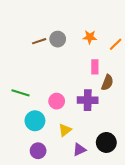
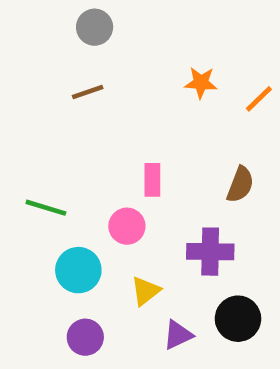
gray circle: (58, 39) -> (95, 27), moved
pink rectangle: (95, 67) -> (152, 180), moved
purple cross: (88, 100) -> (210, 252), moved

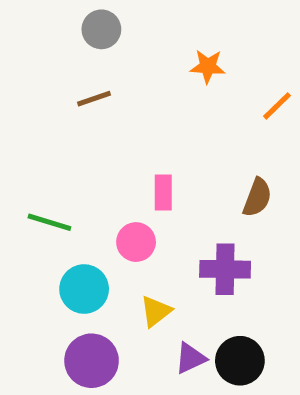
orange star: (201, 83) -> (208, 66), moved
black circle: (238, 319) -> (240, 361), moved
purple circle: (85, 337) -> (92, 361), size x1.4

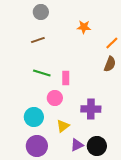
brown semicircle: (257, 198) -> (110, 64), moved
green line: (49, 222) -> (42, 73), moved

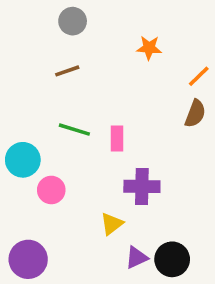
pink circle: (55, 98) -> (51, 190), moved
purple cross: (91, 109) -> (142, 186), moved
cyan circle: (34, 117) -> (23, 160), moved
purple circle: (37, 146) -> (28, 259), moved

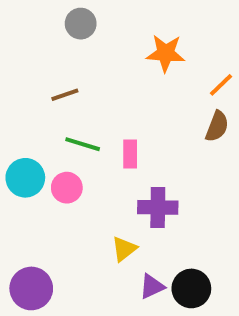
orange star: (149, 48) -> (166, 53), size x1.4
brown line: (67, 71) -> (65, 95), moved
pink circle: (51, 190) -> (67, 188), moved

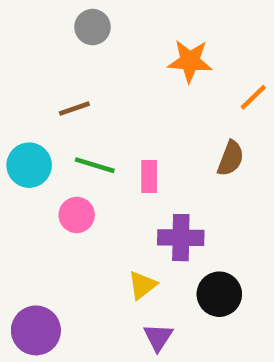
brown semicircle: (217, 126) -> (231, 158), moved
cyan circle: (25, 178) -> (29, 165), moved
purple triangle: (152, 286) -> (158, 337), moved, turned -32
black circle: (191, 288) -> (219, 294), moved

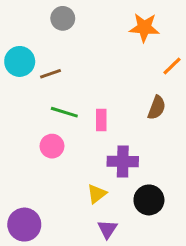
orange star: (190, 61) -> (144, 28), moved
cyan circle: (29, 165) -> (20, 61), moved

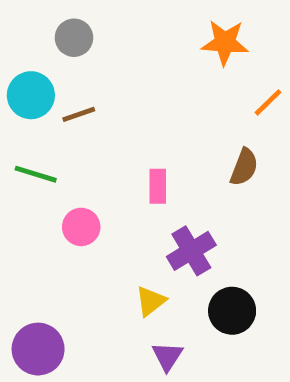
gray circle: (63, 18) -> (74, 38), moved
green line: (64, 112) -> (36, 174), moved
purple cross: (123, 161) -> (191, 251), turned -32

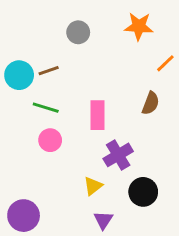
gray circle: (74, 38) -> (78, 32), moved
cyan circle: (31, 95) -> (19, 75), moved
green line: (36, 174) -> (46, 108), moved
pink rectangle: (158, 186) -> (97, 115), size x1.4

